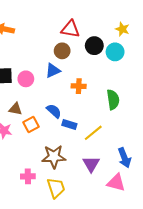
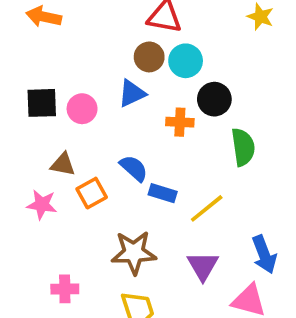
black circle: (94, 46) -> (214, 99), moved
cyan circle: (115, 52) -> (186, 61), moved
pink cross: (28, 176) -> (65, 289), moved

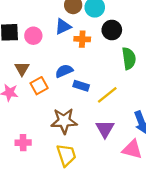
orange cross: (180, 122) -> (82, 39), moved
brown triangle: (63, 164) -> (22, 69), turned 49
blue semicircle: (134, 168) -> (64, 71), turned -66

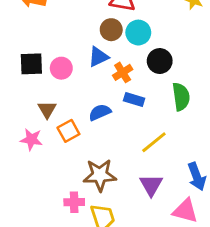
orange cross: (82, 39) -> (123, 72), turned -35
blue rectangle: (81, 86) -> (134, 100), moved
pink cross: (23, 143) -> (74, 202), moved

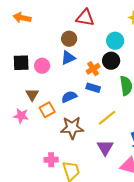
brown circle: (111, 30) -> (69, 39), moved
cyan circle: (138, 33) -> (115, 41), moved
orange cross: (123, 72) -> (93, 69), moved
brown star: (100, 175) -> (72, 128), moved

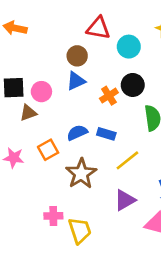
cyan circle: (115, 41) -> (129, 47), moved
blue rectangle: (93, 88) -> (106, 134), moved
brown triangle: (32, 95) -> (28, 113), moved, turned 40
brown star: (72, 128) -> (81, 174), turned -30
purple triangle: (105, 148) -> (125, 200), turned 30

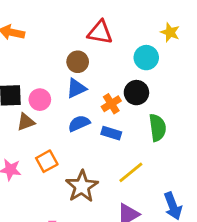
cyan circle: (129, 47) -> (146, 58), moved
blue semicircle: (77, 133) -> (79, 123), moved
blue rectangle: (106, 134) -> (111, 133), moved

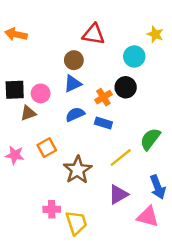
green semicircle: (157, 128) -> (150, 139), moved, turned -135

